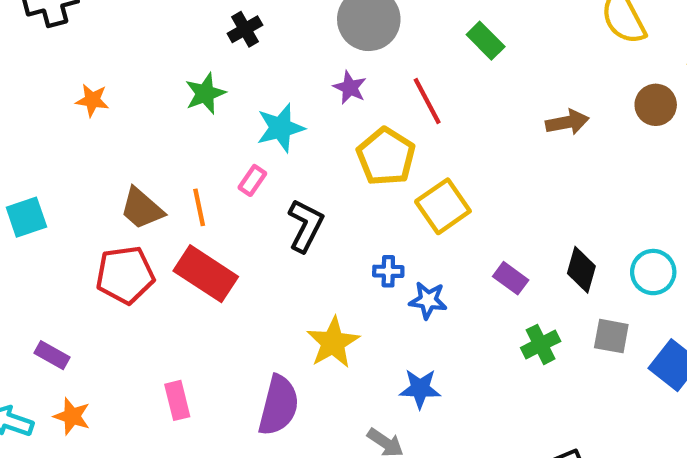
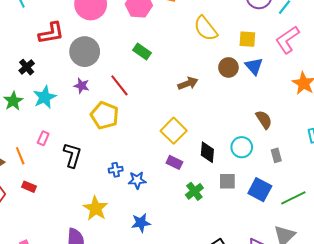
cyan star: (280, 128) -> (45, 97), moved
yellow square: (443, 206) -> (174, 131), moved
red rectangle: (206, 274) -> (29, 187), size x0.5

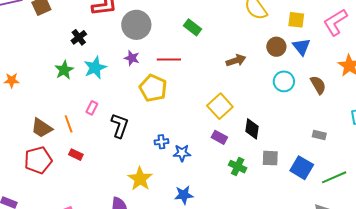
red line: (119, 85) -> (169, 59), turned -55
brown semicircle: (264, 120) -> (318, 85), moved
cyan circle: (242, 147) -> (284, 81), moved
gray rectangle: (276, 155) -> (319, 135), turned -64
green cross: (194, 191) -> (238, 167), turned -30

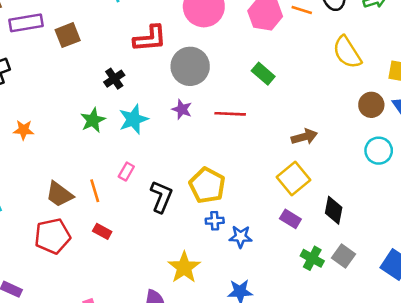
brown arrow: (236, 60) -> (304, 137), moved
yellow pentagon: (153, 88) -> (207, 185), moved
gray square: (270, 158) -> (344, 256), moved, turned 30

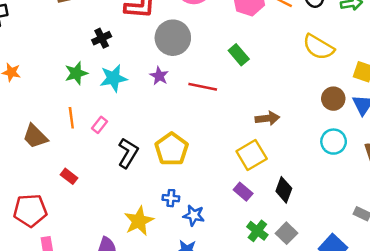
yellow semicircle: (347, 52) -> (318, 47), turned -36
orange line: (95, 191) -> (71, 118), moved
blue cross: (215, 221) -> (171, 198), moved
red pentagon: (52, 236) -> (30, 210), moved
blue star: (241, 237) -> (194, 215), moved

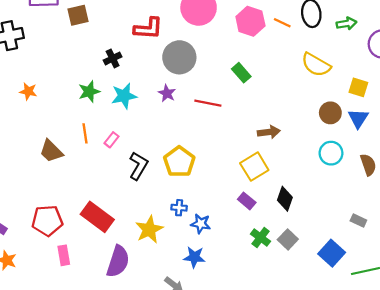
red rectangle: (69, 176) -> (97, 217), moved, size x2.0

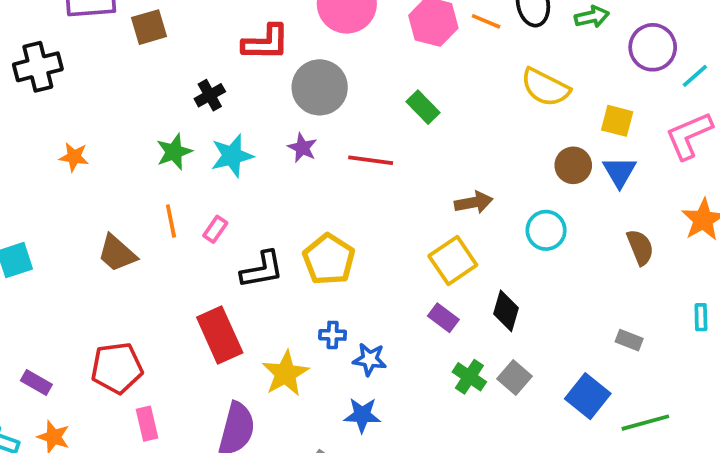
cyan circle: (331, 153) -> (546, 230), moved
black L-shape: (138, 166) -> (262, 270), turned 52
red rectangle: (97, 217) -> (220, 335), moved, turned 32

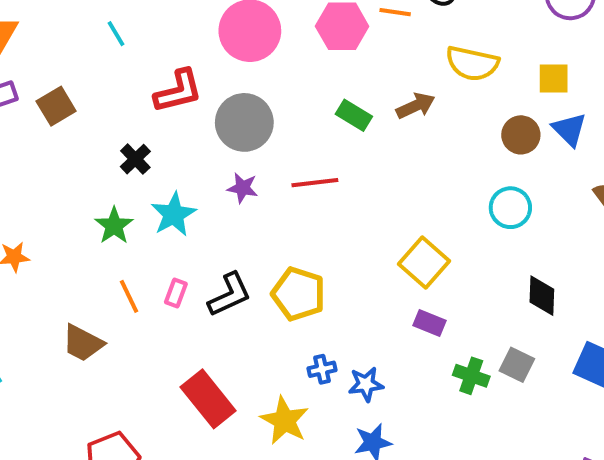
brown arrow: (474, 202) -> (416, 106), moved
black L-shape: (262, 270) -> (229, 295), moved
black diamond: (506, 311) -> (542, 296), moved

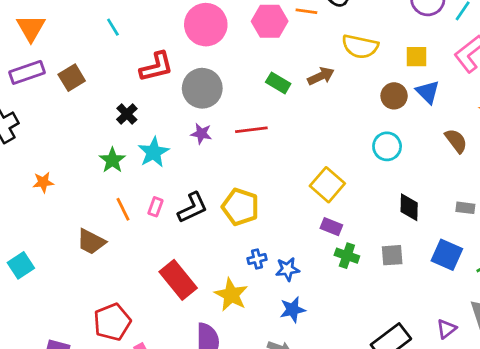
gray square: (517, 365) -> (392, 255), turned -30
green cross: (471, 376) -> (347, 256), moved

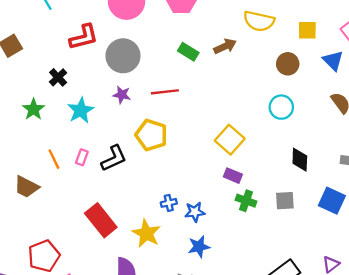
blue triangle: (428, 92) -> (333, 60), moved
green star: (112, 160) -> (33, 109), moved
yellow pentagon: (240, 207) -> (151, 135), moved

